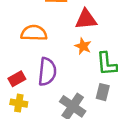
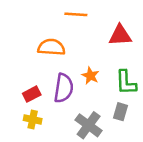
red triangle: (86, 19) -> (120, 35), moved
orange star: (83, 46) -> (90, 76), moved

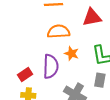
orange semicircle: (51, 47) -> (59, 32), moved

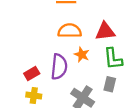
red triangle: (92, 17) -> (105, 31), moved

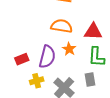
gray rectangle: (110, 84) -> (90, 79), turned -32
yellow cross: (34, 96) -> (37, 81), moved, turned -32

